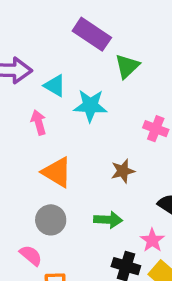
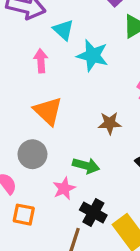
pink star: (152, 240) -> (64, 188), moved

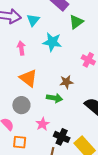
cyan triangle: (63, 30) -> (33, 20), moved, turned 32
green arrow: (86, 166) -> (54, 98), moved

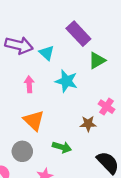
cyan triangle: (33, 20) -> (47, 53), turned -32
brown star: (66, 82) -> (88, 124), moved

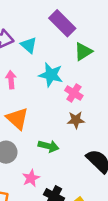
pink cross: (106, 107) -> (74, 93), moved

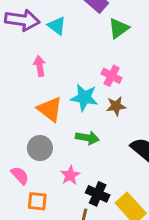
cyan star: (51, 75) -> (84, 98), moved

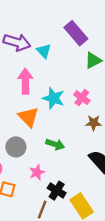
pink arrow: (40, 66) -> (25, 81), size x1.5
cyan star: (84, 98) -> (54, 98), moved
brown star: (116, 106) -> (94, 123), moved

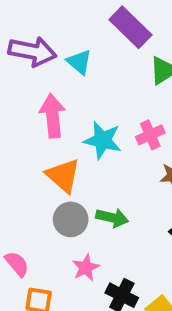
pink cross: (82, 98) -> (150, 135), turned 35
gray circle: (16, 147) -> (71, 219), moved

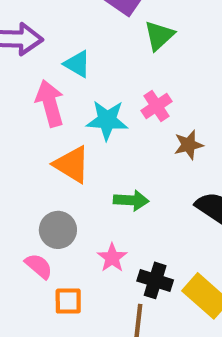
cyan triangle: (79, 62) -> (77, 64), moved
gray circle: (71, 219) -> (58, 230), moved

